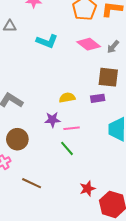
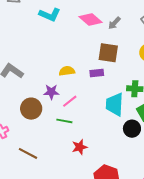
pink line: (72, 128) -> (70, 101), turned -35
brown circle: (17, 139) -> (31, 109), moved
green line: (67, 148) -> (64, 121), turned -42
red star: (87, 189) -> (80, 147), moved

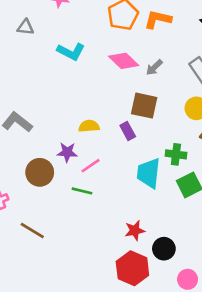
purple rectangle: (97, 73) -> (128, 131), turned 64
black circle: (132, 129) -> (164, 249), moved
red star: (80, 147) -> (135, 231), moved

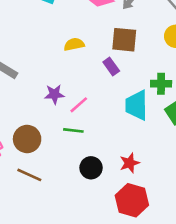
yellow semicircle: (89, 126) -> (74, 44), moved
brown circle: (40, 172) -> (27, 139), moved
black circle: (164, 249) -> (91, 168), moved

